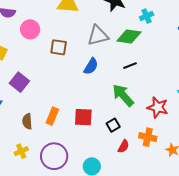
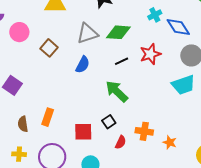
cyan cross: (147, 16) -> (155, 15), moved
brown square: (59, 47) -> (49, 48), turned 36
red star: (158, 107) -> (150, 54), moved, turned -30
red square: (83, 117) -> (83, 132), moved
yellow cross: (21, 151) -> (19, 154), turned 32

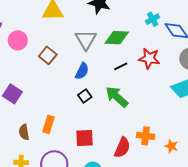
gray triangle: (87, 33) -> (86, 40), turned -40
red star: (150, 54) -> (149, 58), turned 30
black square: (109, 122) -> (85, 96), moved
red semicircle: (121, 142) -> (122, 148), size x1.5

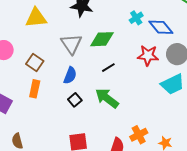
red star: (149, 58) -> (148, 56), moved
orange rectangle: (49, 124) -> (35, 89), moved
orange cross: (146, 136) -> (139, 135), turned -30

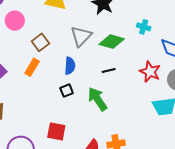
cyan cross: (136, 18) -> (144, 27), moved, turned 32
blue semicircle: (70, 75) -> (70, 66), turned -36

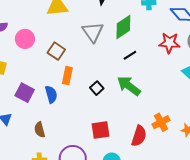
green diamond: (112, 42) -> (123, 27), turned -30
blue semicircle: (70, 66) -> (51, 94), moved
orange rectangle: (32, 67) -> (67, 76), moved

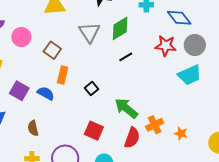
green arrow: (129, 86) -> (126, 108), moved
blue semicircle: (51, 94) -> (46, 93), turned -48
red square: (100, 130) -> (94, 131), turned 30

